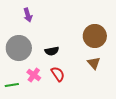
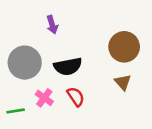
purple arrow: (28, 15) -> (52, 25), moved
black semicircle: (52, 51) -> (68, 66), size x1.5

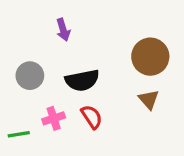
gray circle: (25, 63) -> (30, 76), size x0.7
pink cross: (44, 98) -> (54, 118), turned 36

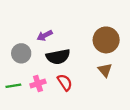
purple arrow: (63, 30) -> (45, 35), moved, turned 80
green line: (19, 134) -> (13, 86), moved

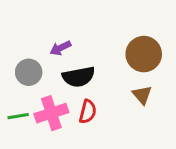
red semicircle: (65, 82) -> (88, 112), turned 48
pink cross: (38, 83) -> (51, 113), size x1.5

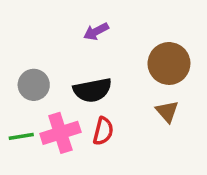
purple arrow: (60, 48) -> (96, 31), moved

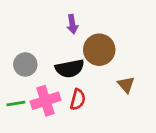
purple arrow: (96, 31) -> (72, 24), turned -72
brown circle: (169, 63) -> (99, 50), moved

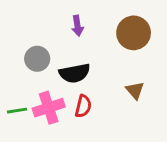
brown circle: (99, 50) -> (134, 33), moved
gray circle: (25, 64) -> (37, 59), moved

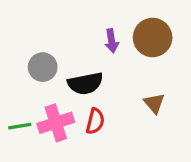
purple arrow: (77, 26) -> (112, 41), moved

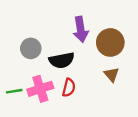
brown circle: (153, 38) -> (110, 42), moved
purple arrow: (112, 41) -> (81, 29), size x1.5

